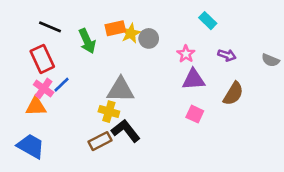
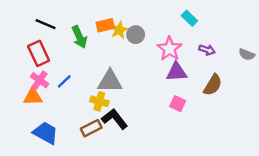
pink star: (186, 54) -> (170, 49), size x1.5
blue line: (62, 85) -> (64, 81), moved
blue trapezoid: (31, 146) -> (46, 133), moved

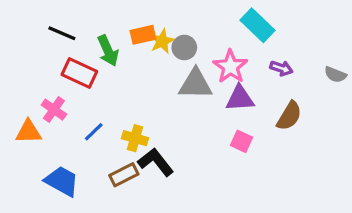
cyan rectangle: (189, 18) -> (257, 25), size x1.5
red rectangle: (39, 53) -> (79, 73), moved, turned -40
blue line: (64, 81) -> (94, 132), moved
gray triangle: (110, 81) -> (195, 84), moved
orange triangle: (33, 97) -> (28, 132), moved

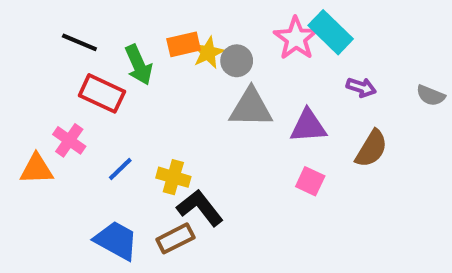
pink star: (230, 67) -> (296, 38), moved
brown rectangle: (124, 175) -> (175, 238), moved
blue trapezoid: (62, 181) -> (116, 240), moved

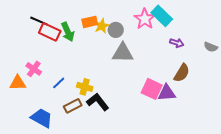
red rectangle: (102, 93) -> (50, 32), moved
purple triangle: (308, 126) -> (167, 93), moved
pink square: (310, 181) -> (152, 89), size x1.5
brown rectangle: (175, 238) -> (73, 106), moved
blue trapezoid: (116, 240) -> (42, 118), moved

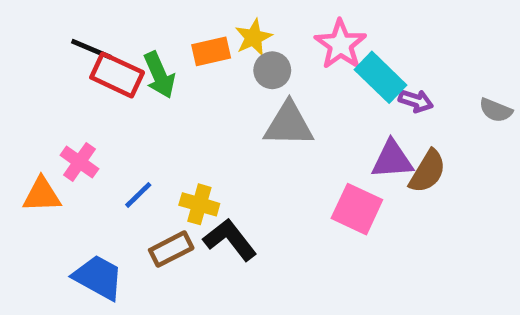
cyan rectangle: (162, 16) -> (380, 77), moved
yellow star: (102, 26) -> (253, 37), moved
purple triangle: (167, 93) -> (392, 160), moved

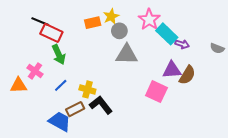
green arrow: (159, 75) -> (59, 54), moved
blue trapezoid: (98, 277) -> (60, 121), moved

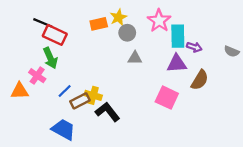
cyan rectangle: (167, 34) -> (178, 36), turned 45
green arrow: (59, 54) -> (50, 58), moved
gray triangle: (127, 54) -> (135, 58), size x0.6
purple triangle: (172, 70) -> (177, 64), moved
brown rectangle: (75, 109) -> (80, 101), moved

